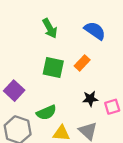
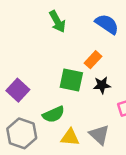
green square: (53, 68) -> (71, 80), moved
black star: (90, 99) -> (102, 85), moved

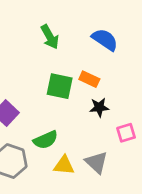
orange rectangle: (93, 60) -> (89, 79), turned 72
green square: (71, 80) -> (60, 86), moved

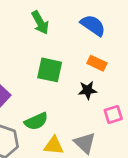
orange rectangle: (89, 79) -> (97, 63), moved

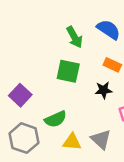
green arrow: (40, 23) -> (74, 37), moved

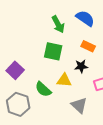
green semicircle: (56, 119) -> (43, 89), turned 66
yellow triangle: (72, 142) -> (64, 80), moved

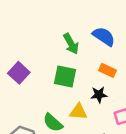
purple square: (15, 70) -> (19, 73), moved

